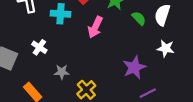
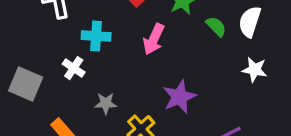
cyan cross: (61, 14) -> (96, 36), moved
purple star: (134, 67) -> (179, 97), moved

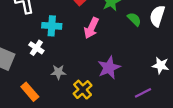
white star: (255, 70) -> (161, 65), moved

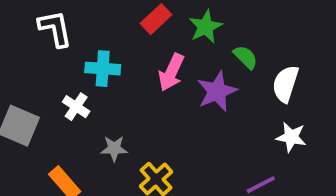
white semicircle: (157, 16) -> (285, 84), moved
purple star: (109, 68) -> (217, 91), moved

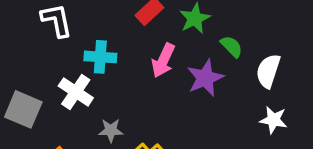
white cross: (76, 107) -> (76, 92), size x1.4

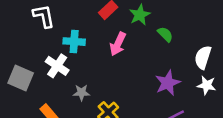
white semicircle: (268, 71) -> (203, 57), moved
purple star: (205, 78) -> (168, 83), moved
white star: (273, 120) -> (207, 85), moved

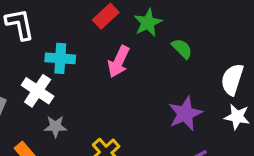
gray star: (81, 93) -> (55, 126), moved

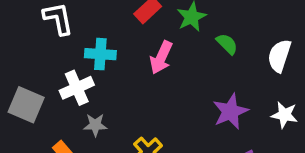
white semicircle: (232, 79) -> (279, 56), moved
white cross: (38, 91) -> (77, 88), turned 32

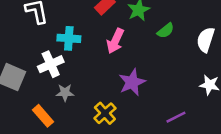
green semicircle: (227, 44) -> (166, 31), turned 96
purple star: (230, 111) -> (132, 82), moved

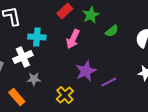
purple line: (176, 117) -> (109, 82), moved

